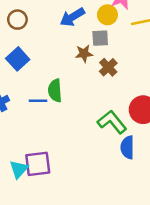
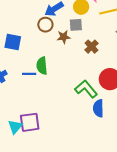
brown circle: (17, 20) -> (45, 25), moved
blue square: (18, 59) -> (13, 42), turned -36
brown cross: (108, 67) -> (91, 47), moved

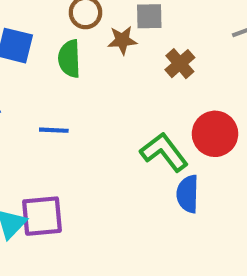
green semicircle: (42, 66) -> (69, 59), moved
blue line: (29, 74) -> (54, 130), moved

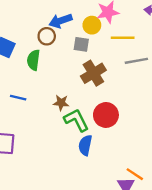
brown star: (122, 40) -> (61, 103), moved
brown cross: (180, 64) -> (93, 73), size x1.5

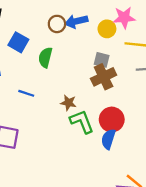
brown circle: (47, 36) -> (57, 24), moved
gray square: (81, 44) -> (102, 60), moved
blue semicircle: (85, 145) -> (108, 139), moved

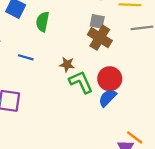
brown cross: (104, 77) -> (100, 38), turned -30
blue semicircle: (108, 139) -> (107, 98), turned 30

